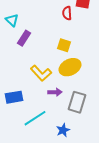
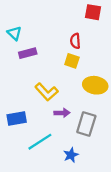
red semicircle: (67, 13) -> (75, 41), moved
purple rectangle: (24, 38) -> (28, 53), turned 42
yellow ellipse: (70, 67) -> (95, 85), moved, turned 35

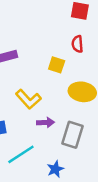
red semicircle: (75, 41) -> (77, 44), moved

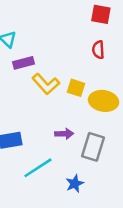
yellow square: (57, 65) -> (76, 88), moved
yellow L-shape: (28, 99) -> (46, 84), moved

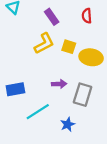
purple rectangle: (24, 63) -> (52, 17), moved, turned 70
yellow L-shape: (46, 84) -> (44, 43), turned -75

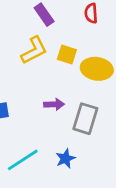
cyan line: (38, 112) -> (23, 160), moved

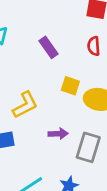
yellow L-shape: (34, 50) -> (25, 105), moved

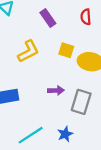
yellow L-shape: (25, 105) -> (28, 51), moved

